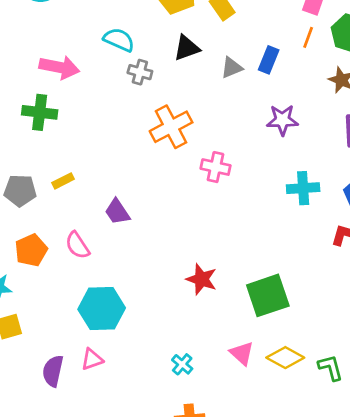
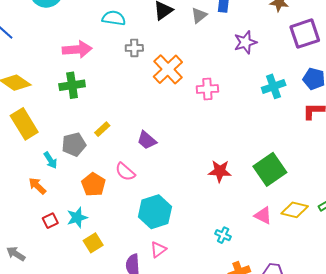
gray cross: (140, 72) -> (134, 48), moved

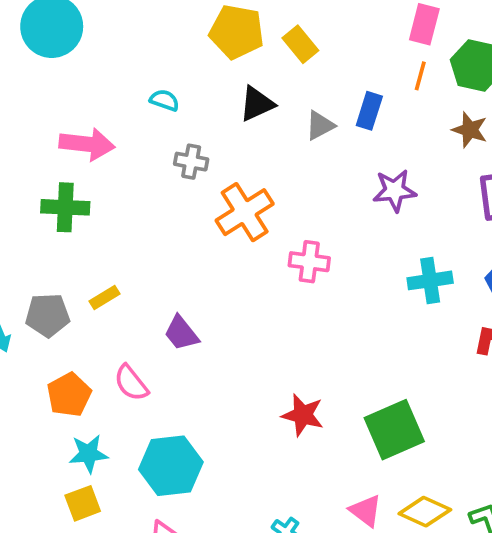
cyan semicircle: (114, 18) -> (164, 100), size x0.7
cyan star: (77, 218) -> (88, 454), moved
yellow square: (93, 243) -> (83, 503), moved

